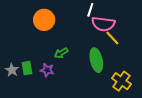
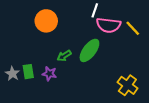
yellow line: (112, 38) -> (133, 28), moved
green ellipse: (96, 60) -> (89, 50), moved, turned 50

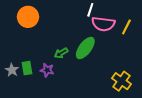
orange circle: (46, 21) -> (28, 17), moved
yellow line: (133, 28) -> (126, 27), turned 70

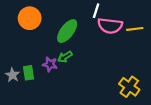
yellow line: (126, 27) -> (135, 29), turned 56
green ellipse: (85, 48) -> (67, 31), moved
purple star: (47, 70) -> (50, 64), moved

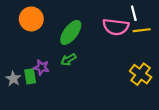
white line: (96, 11) -> (134, 13), moved, turned -32
purple star: (50, 64) -> (41, 67), moved
yellow cross: (129, 87) -> (141, 74), moved

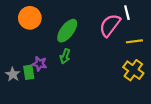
pink semicircle: (116, 27) -> (110, 25), turned 120
yellow line: (142, 30) -> (134, 41), moved
green arrow: (68, 60) -> (65, 56), turned -40

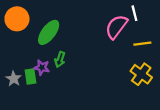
orange circle: (30, 18) -> (17, 19), moved
green ellipse: (67, 31) -> (49, 32), moved
green arrow: (65, 56) -> (60, 60), moved

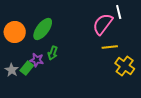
orange circle: (17, 19) -> (15, 32), moved
yellow line: (142, 44) -> (110, 47), moved
green rectangle: (31, 76) -> (27, 68), turned 48

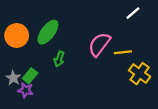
white line: (119, 12) -> (133, 13), turned 64
pink semicircle: (103, 24) -> (99, 44), moved
purple star: (37, 60) -> (26, 90), moved

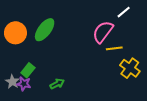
pink semicircle: (99, 44) -> (103, 32), moved
green arrow: (59, 59) -> (57, 84), moved, turned -136
gray star: (13, 78) -> (12, 82), moved

